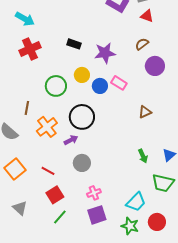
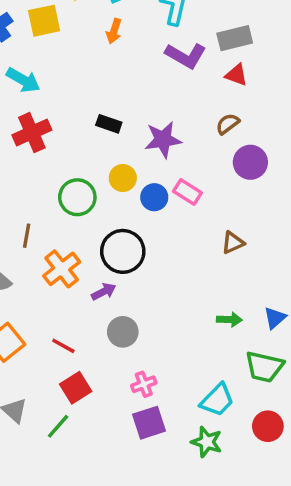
green arrow: (143, 156) -> (229, 320), turned -64
green line: (60, 217) -> (58, 426), moved
red circle: (157, 222) -> (268, 426), moved

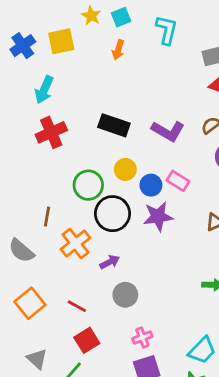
purple L-shape: (186, 56) -> (168, 131), moved
cyan arrow: (23, 80) -> (44, 90), turned 84
black rectangle: (109, 124) -> (114, 125), size x1.5
purple star: (163, 140) -> (158, 216), moved
black circle: (123, 251) -> (112, 214), moved

